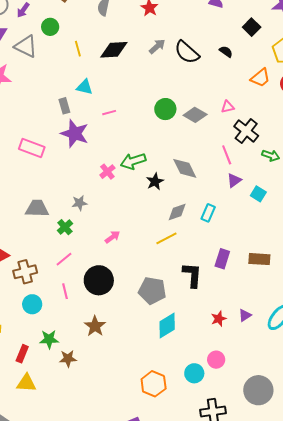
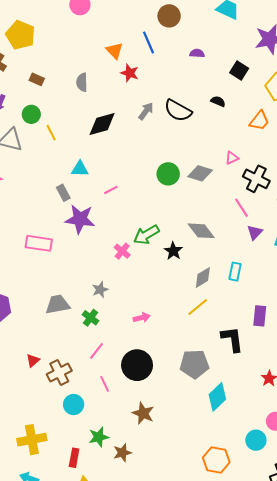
yellow line: (78, 49) -> (51, 133), moved
pink arrow: (112, 237) -> (142, 318), turned 35

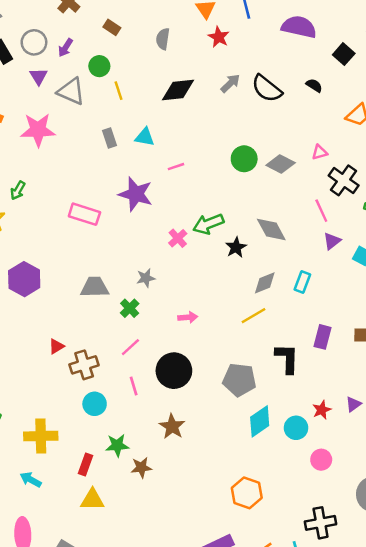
purple semicircle: (197, 53) -> (299, 27), size x2.0
gray rectangle: (63, 193) -> (110, 138), moved
cyan circle: (256, 440) -> (296, 428), moved

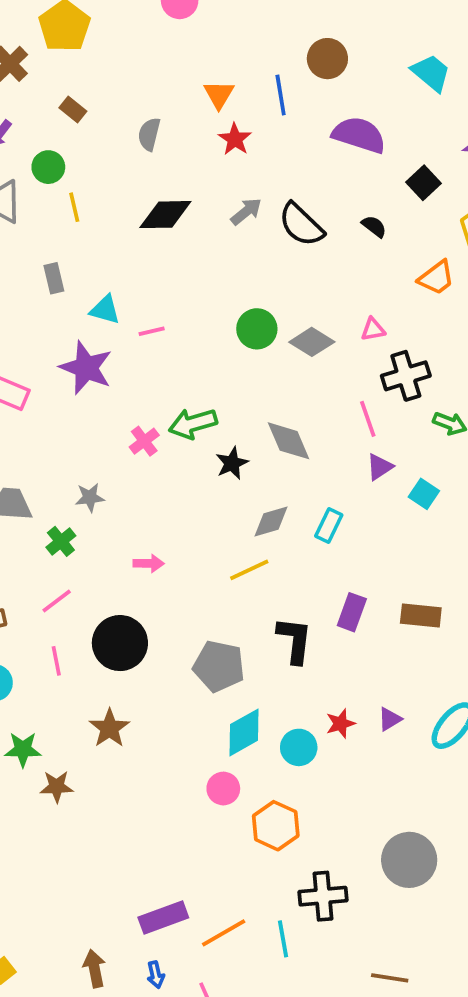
cyan triangle: (145, 137) -> (105, 310), moved
black cross: (344, 180) -> (406, 376), turned 32
pink circle: (321, 460) -> (223, 789), moved
orange hexagon: (247, 493) -> (276, 826), moved

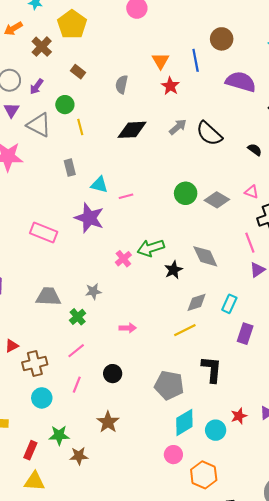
black semicircle: (374, 226) -> (255, 150), moved
pink triangle: (373, 329) -> (252, 192), turned 32
purple rectangle: (352, 612) -> (245, 334), moved
black circle: (120, 643) -> (113, 374), size x0.6
pink line: (56, 661) -> (77, 385), turned 35

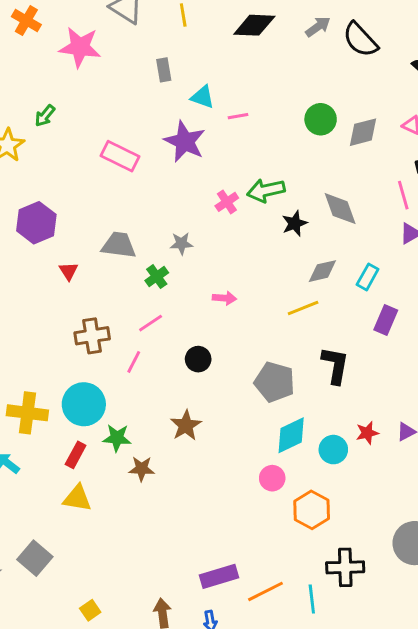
gray diamond: (217, 200) -> (363, 132), turned -50
red triangle: (12, 346) -> (68, 271), moved, turned -40
pink line: (77, 385) -> (134, 362), moved
cyan circle: (42, 398) -> (84, 404), moved, size x1.5

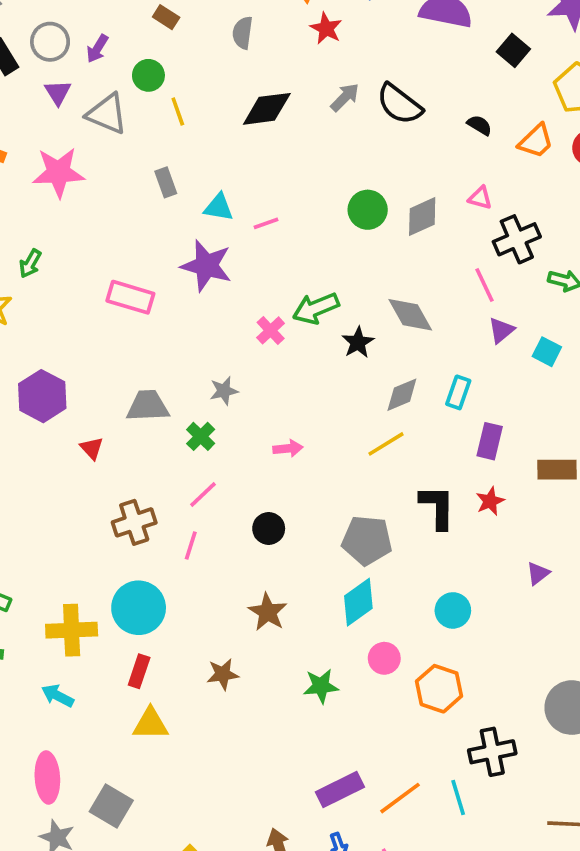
red star: (367, 433) -> (490, 501), moved
cyan diamond: (291, 435) -> (358, 602), moved
green star: (117, 438) -> (321, 686), moved

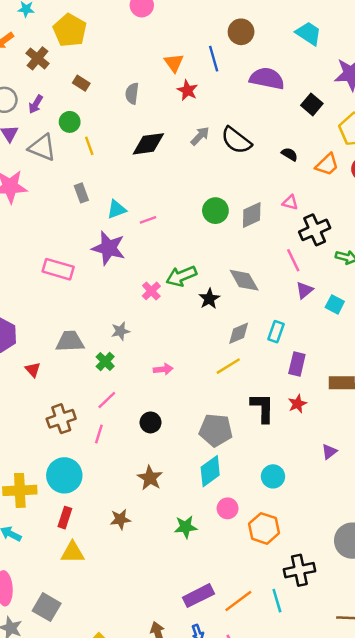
cyan triangle: (219, 207) -> (117, 209), turned -30

